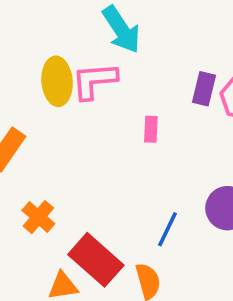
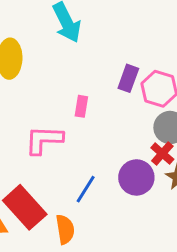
pink L-shape: (94, 81) -> (44, 140), moved

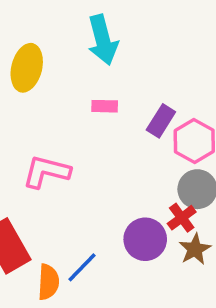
pink rectangle: (81, 106) -> (105, 106), moved, turned 70
blue line: (86, 189) -> (82, 267), moved

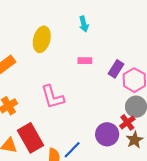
cyan arrow: (103, 40) -> (84, 24), size x0.6
pink L-shape: (46, 172) -> (53, 97), turned -120

